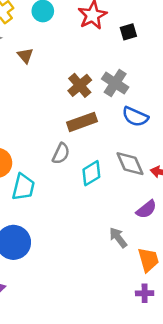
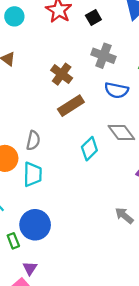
gray cross: (115, 83) -> (103, 56), moved
gray semicircle: (61, 154) -> (33, 140), moved
gray arrow: (118, 238) -> (124, 216), moved

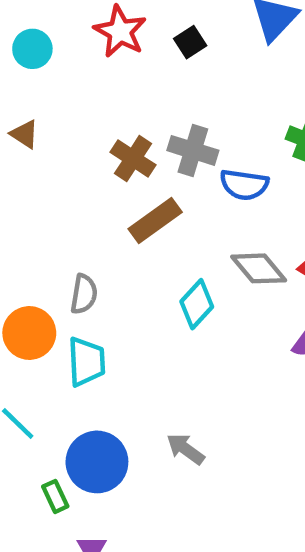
gray cross: (103, 56) -> (193, 150), moved
gray arrow: (124, 216) -> (185, 449), moved

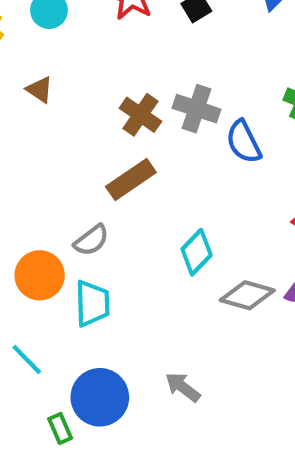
blue semicircle: (244, 185) -> (244, 142), turned 54
brown rectangle: (155, 221) -> (131, 180), moved
gray diamond: (259, 268) -> (247, 295), moved, turned -36
gray semicircle: (84, 294) -> (91, 240), turned 42

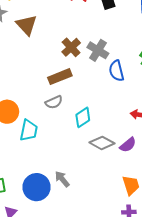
brown triangle: (40, 90) -> (27, 25), size x1.6
gray semicircle: (91, 240) -> (54, 102), moved
blue circle: (100, 397) -> (36, 187), moved

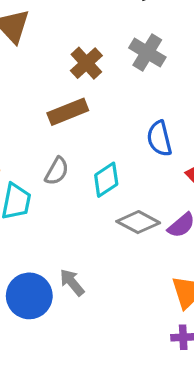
gray cross: (98, 50) -> (147, 53), moved
blue semicircle: (116, 71) -> (159, 139), moved
gray semicircle: (54, 102) -> (57, 171), moved, turned -36

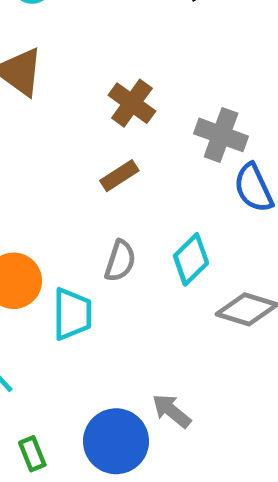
gray cross: (147, 53) -> (221, 135), moved
brown rectangle: (68, 112) -> (119, 176), size x0.7

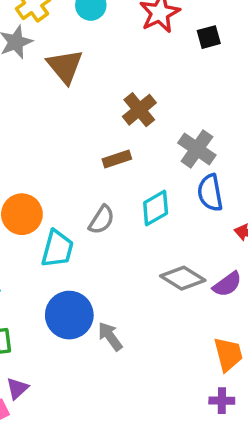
cyan diamond: (191, 259) -> (156, 208), moved
blue circle: (116, 441) -> (69, 315), moved

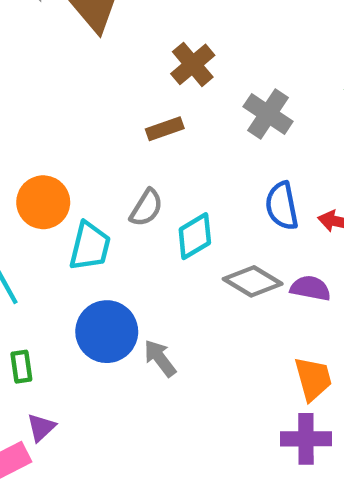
blue semicircle: (210, 193) -> (282, 206), moved
cyan diamond: (156, 208) -> (195, 236), moved
purple semicircle: (227, 284) -> (310, 288), turned -132
purple cross: (222, 401) -> (306, 439), size x1.5

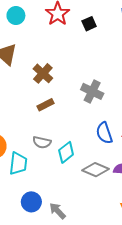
brown cross: (193, 64) -> (43, 73), moved
gray semicircle: (146, 208) -> (42, 142), turned 78
blue circle: (107, 332) -> (31, 202), size x0.7

